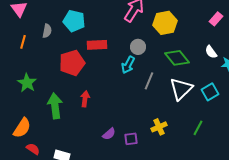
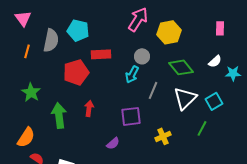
pink rectangle: (216, 19) -> (220, 28), turned -40
gray semicircle: (47, 31) -> (51, 40), size x1.6
white semicircle: (211, 52) -> (215, 61), turned -96
green line: (198, 128) -> (202, 128), moved
purple square: (131, 139) -> (131, 116), moved, size x1.5

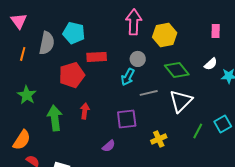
pink arrow: (138, 19) -> (134, 22), turned -30
gray line: (153, 90) -> (149, 93), turned 54
cyan square: (214, 101) -> (223, 124), moved

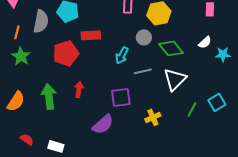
gray circle: (138, 59) -> (144, 37), moved
green star: (27, 95) -> (21, 56), moved
orange semicircle: (22, 140) -> (16, 101), moved
purple semicircle: (109, 146) -> (103, 124), size x1.6

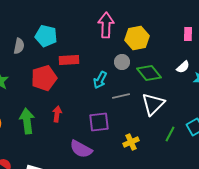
gray semicircle: (41, 21) -> (19, 46), size x0.7
purple semicircle: (103, 124) -> (81, 149), turned 70

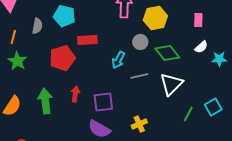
pink rectangle: (188, 34) -> (198, 20), moved
purple square: (99, 122) -> (103, 102), moved
yellow cross: (131, 142) -> (139, 124), moved

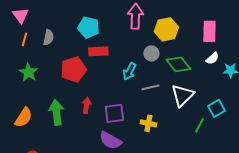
cyan pentagon: (64, 16) -> (88, 27), moved
pink rectangle: (198, 20) -> (209, 31), size x1.5
orange line: (13, 37) -> (24, 39), moved
cyan square: (213, 107) -> (216, 108), moved
yellow cross: (139, 124) -> (148, 123), moved, turned 35

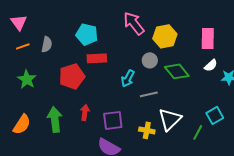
pink arrow: (135, 16) -> (134, 23), turned -40
orange line: (24, 39) -> (23, 46), turned 56
white triangle: (182, 95) -> (170, 119), moved

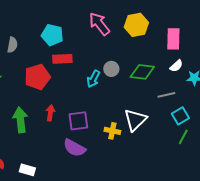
yellow hexagon: (165, 36) -> (136, 25), moved
gray circle: (150, 60) -> (111, 69), moved
green diamond: (177, 71) -> (142, 72), turned -45
gray line: (149, 94) -> (166, 95), moved
green line: (198, 132) -> (183, 137), moved

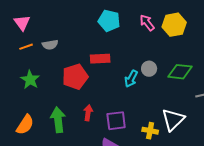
pink arrow: (99, 24) -> (147, 23), moved, size x0.7
cyan pentagon: (52, 35) -> (109, 21), moved
gray semicircle: (12, 45) -> (50, 45), turned 70

